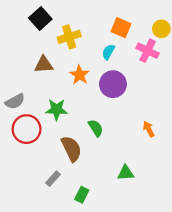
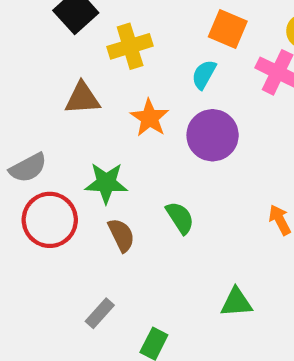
brown semicircle: (71, 149) -> (121, 235), moved, size x0.7

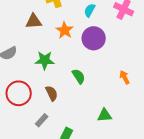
red circle: (50, 220) -> (19, 93), moved
brown semicircle: (121, 235) -> (52, 93), moved

